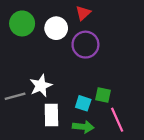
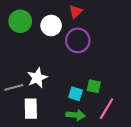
white rectangle: (51, 115) -> (31, 109), moved
pink line: (117, 120) -> (107, 109), turned 55

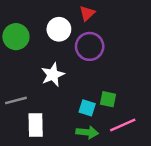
green circle: (20, 21) -> (16, 37), moved
white star: (37, 78) -> (53, 75), moved
pink line: (107, 109) -> (123, 125), turned 35

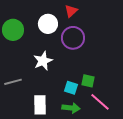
white rectangle: (36, 125) -> (40, 105), moved
pink line: (123, 125) -> (100, 102), turned 65

